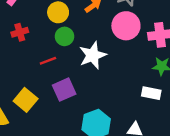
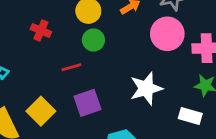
red cross: (20, 32) -> (41, 30), turned 35
white star: (93, 55) -> (146, 88), moved

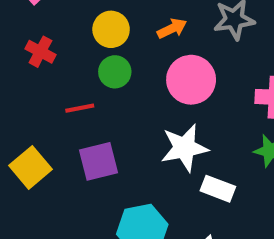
pink circle: (167, 34) -> (191, 80), moved
white rectangle: (190, 116) -> (218, 189), moved

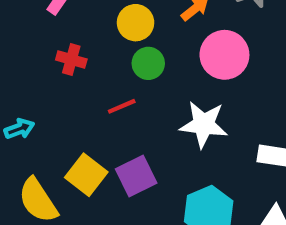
white star: (184, 148) -> (204, 124), moved, turned 30
purple square: (99, 161) -> (136, 176), moved

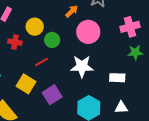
yellow circle: (136, 23) -> (35, 27), moved
yellow square: (86, 175) -> (26, 84), moved

